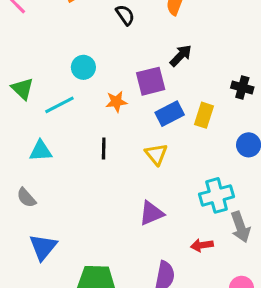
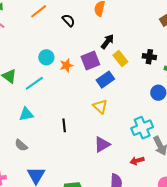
orange star: (116, 102) -> (66, 65), moved
yellow rectangle: (204, 115) -> (120, 59), moved, turned -49
black line: (104, 149) -> (64, 125), moved

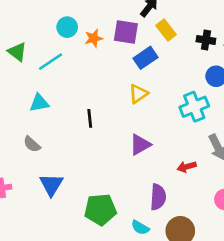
black cross: (149, 57) -> (206, 40), moved
purple square: (90, 60) -> (126, 32), turned 30
yellow triangle: (100, 106) -> (138, 94), turned 42
cyan cross: (142, 128) -> (194, 107), moved

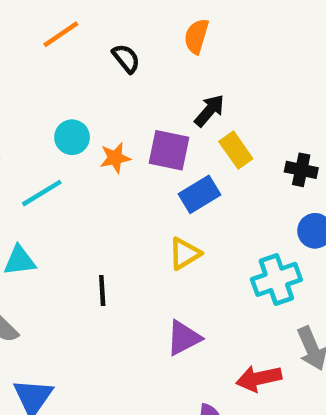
red arrow: (187, 167) -> (259, 378), size x1.4

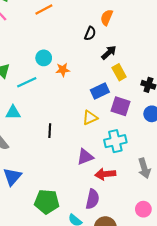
black semicircle: (126, 58) -> (90, 33), moved, turned 56
purple square: (169, 150) -> (120, 106), moved
cyan cross: (276, 279) -> (115, 141), moved
red arrow: (259, 378) -> (105, 174), moved

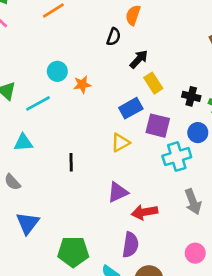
cyan cross: (115, 141) -> (177, 157), moved

